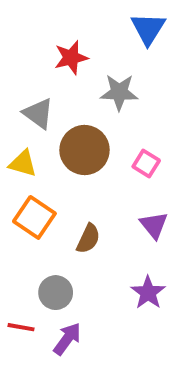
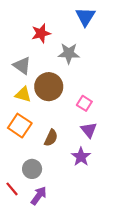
yellow triangle: (23, 164) -> (23, 94), moved
pink square: (146, 164) -> (84, 103), moved
purple star: (148, 293) -> (81, 157), moved
red line: (21, 327) -> (12, 189), turned 40

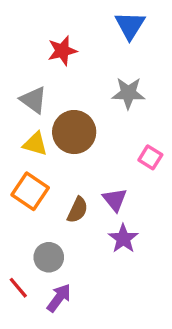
gray star: (69, 53) -> (128, 93), moved
pink square: (84, 103) -> (150, 157), moved
purple triangle: (89, 130) -> (115, 200), moved

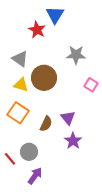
blue triangle: (130, 25) -> (55, 15), moved
red star: (62, 51) -> (37, 30), turned -30
pink square: (150, 157) -> (91, 85), moved
red line: (18, 288) -> (10, 159), moved

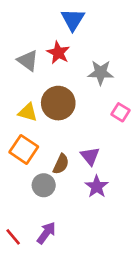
red star: (37, 30) -> (58, 53), moved
gray triangle: (20, 59) -> (28, 61), moved
gray circle: (29, 152) -> (44, 185), moved
red line: (10, 159) -> (13, 237), moved

